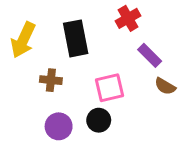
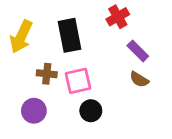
brown semicircle: (165, 86) -> (139, 79), moved
pink square: (110, 88) -> (78, 81), moved
purple circle: (59, 126) -> (34, 111), moved

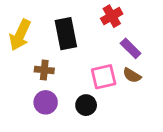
pink square: (78, 81) -> (104, 77), moved
purple circle: (34, 111) -> (46, 102), moved

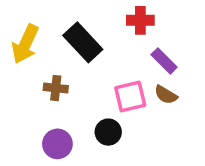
red cross: (112, 16) -> (140, 20), turned 30
black rectangle: (66, 34) -> (83, 42), turned -32
purple circle: (46, 102) -> (57, 144), moved

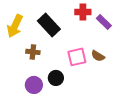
purple rectangle: (164, 61) -> (104, 22), moved
black circle: (108, 132) -> (56, 78), moved

